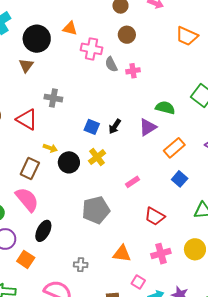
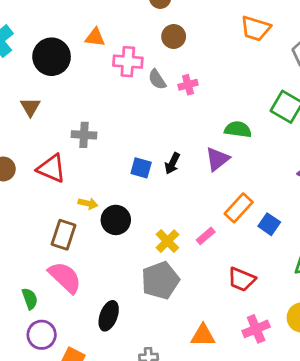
brown triangle: (26, 65) -> (30, 107), moved
orange rectangle: (174, 148) -> (239, 208), moved
yellow cross: (97, 157) -> (167, 241), moved
black ellipse: (43, 231) -> (109, 316), moved

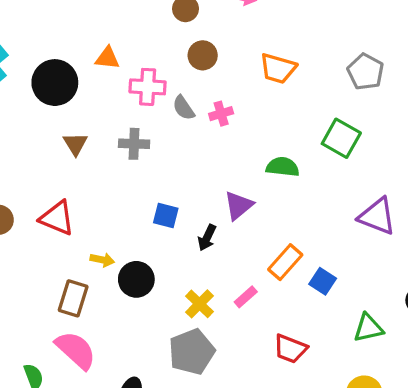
orange trapezoid: (256, 28) -> (278, 68), moved
brown triangle: (30, 107) -> (75, 144), moved
gray cross: (84, 135) -> (134, 144), moved
purple triangle: (217, 159) -> (238, 205), moved
black arrow: (172, 163) -> (207, 238), moved

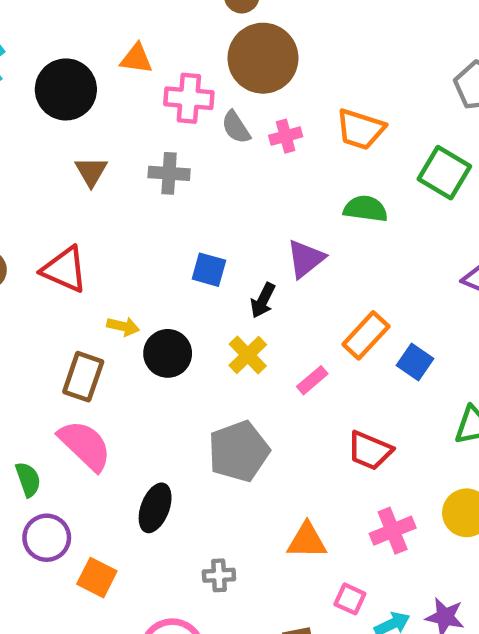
brown circle: (203, 55) -> (263, 58), size x1.8
orange trapezoid: (278, 68) -> (361, 129), moved
yellow cross: (200, 304) -> (248, 355), moved

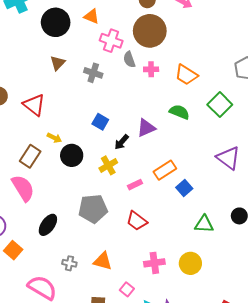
red trapezoid: (370, 451) -> (137, 221), moved
orange triangle: (307, 541) -> (103, 261), moved

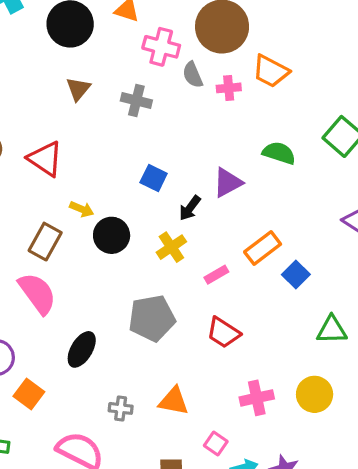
orange trapezoid: (186, 75) -> (271, 71), moved

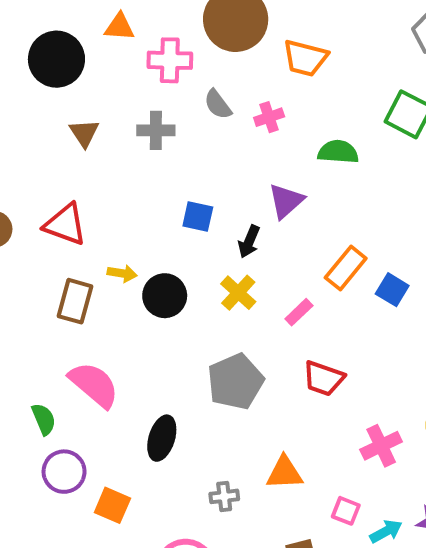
gray semicircle: (193, 75) -> (218, 104), moved
pink cross: (229, 88) -> (269, 117), moved
brown rectangle: (45, 242) -> (75, 301), moved

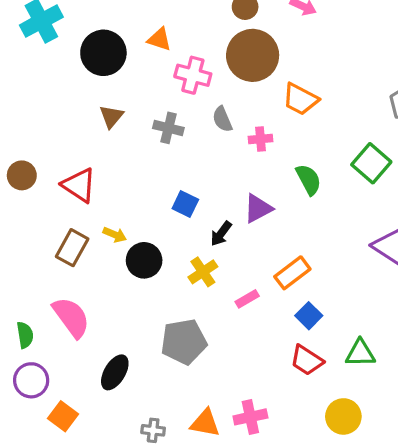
green semicircle: (338, 152) -> (309, 180), turned 44
blue square: (392, 290) -> (309, 316), moved
red trapezoid: (323, 378) -> (307, 360), moved
pink cross: (381, 446) -> (250, 417), moved

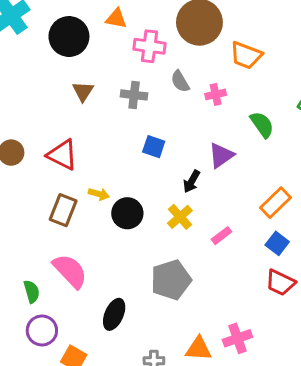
blue square: (185, 204) -> (154, 147), moved
orange rectangle: (292, 273) -> (276, 203), moved

